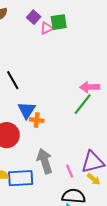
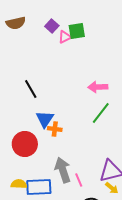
pink arrow: (90, 87) -> (98, 87), moved
pink line: (70, 171) -> (79, 180), moved

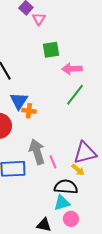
green square: (77, 31) -> (51, 50), moved
pink triangle: (65, 37) -> (39, 19), turned -32
yellow arrow: (112, 188) -> (78, 170), moved

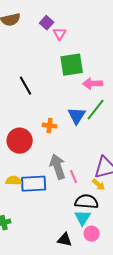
green square: (51, 50) -> (72, 65), size x1.4
blue triangle: (19, 101) -> (77, 116), moved
cyan triangle: (62, 203) -> (83, 218), turned -42

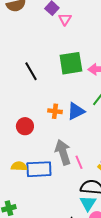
green square: (72, 65) -> (71, 63), moved
blue triangle: (77, 116) -> (76, 111), moved, turned 30
red circle: (20, 141) -> (25, 126), size x0.7

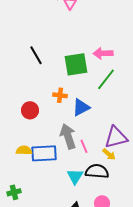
green square: (71, 63) -> (76, 64), moved
blue triangle: (76, 111) -> (81, 107), moved
cyan triangle: (88, 203) -> (75, 176), moved

